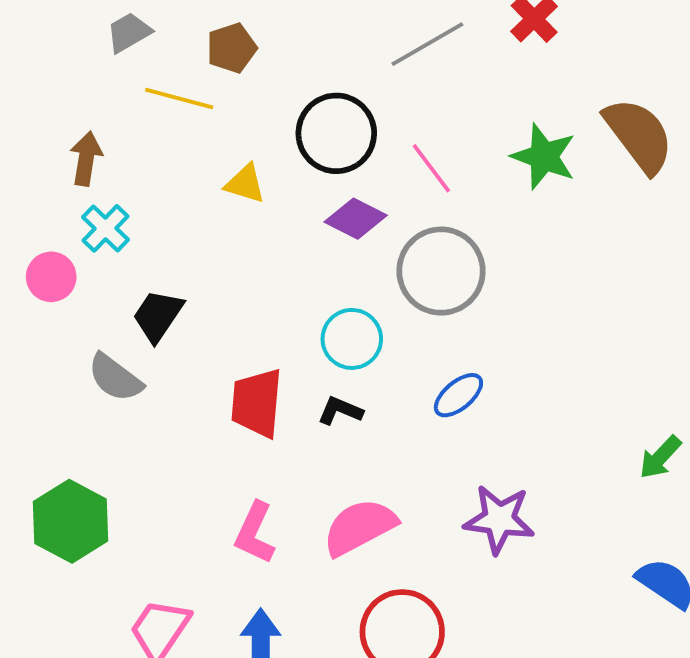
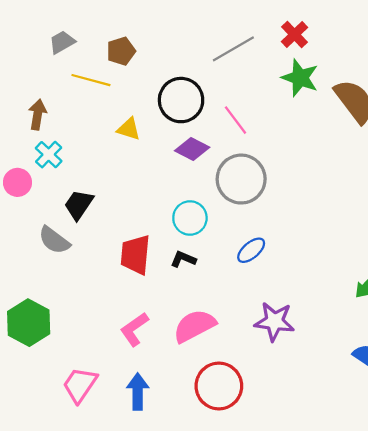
green star: (544, 157) -> (300, 78), moved
pink L-shape: (255, 533) -> (134, 329), turned 30

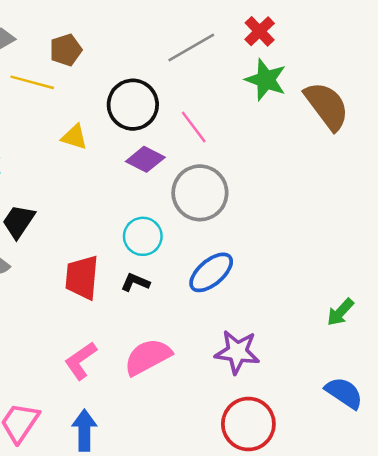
blue ellipse: (251, 250) -> (211, 272), size x1.4
red circle: (219, 386) -> (248, 424), moved

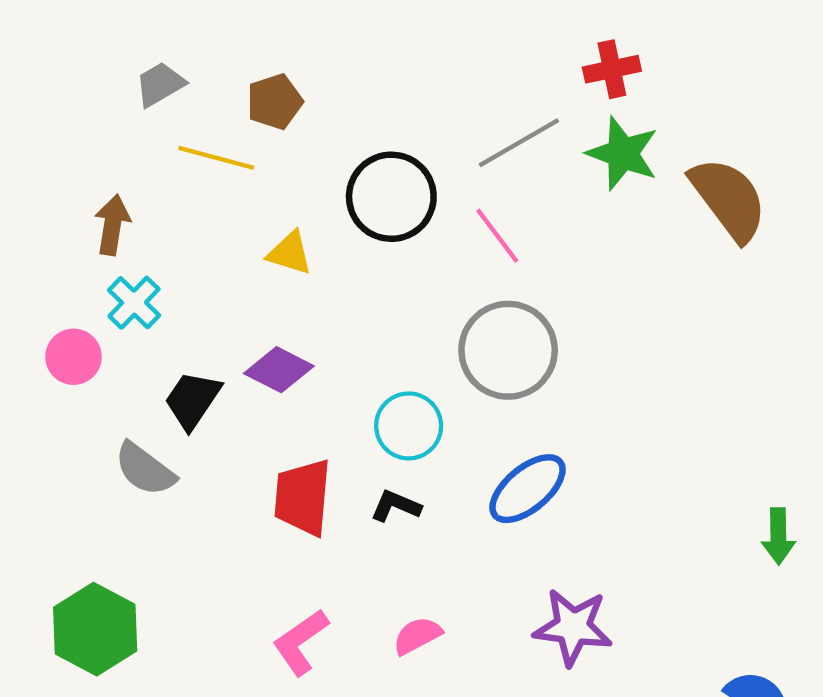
red cross: (260, 31) -> (612, 69), turned 32
gray line: (191, 47) -> (519, 143), moved
purple diamond: (145, 159) -> (279, 370), moved
green arrow: (340, 312) -> (778, 536), moved, turned -44
pink semicircle: (148, 357) -> (417, 636), size x0.6

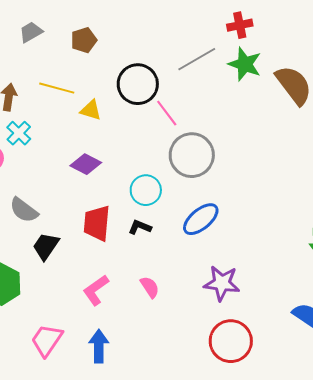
yellow line: (216, 158) -> (57, 88), moved
pink line: (497, 236) -> (167, 113), moved
black trapezoid: (192, 400) -> (46, 246), moved
pink semicircle: (417, 636) -> (150, 287), turned 85

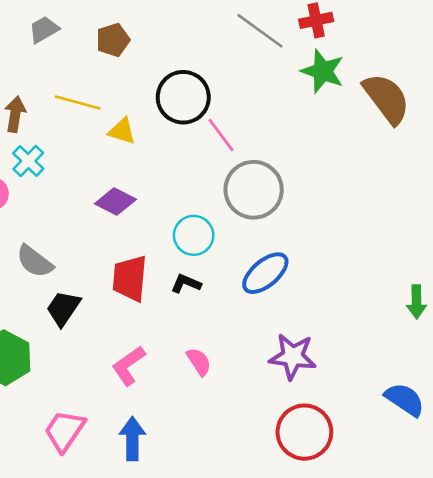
gray line: (197, 59) -> (260, 31), moved, turned 66

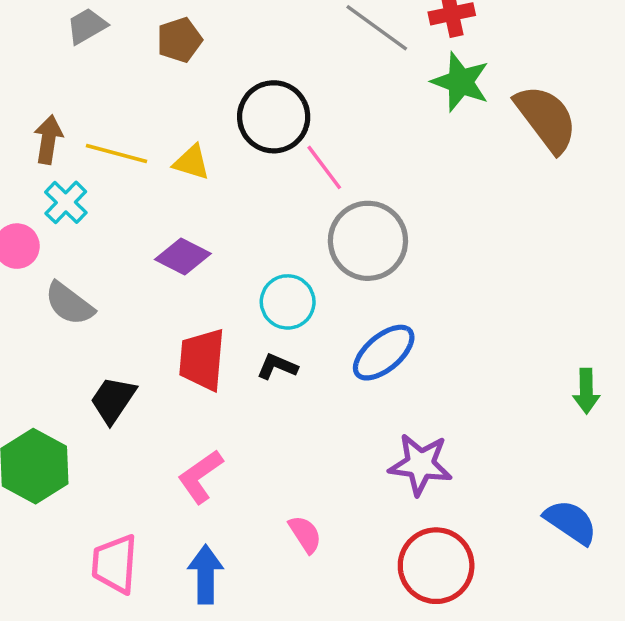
yellow line: (78, 102) -> (116, 153), moved
gray semicircle: (35, 261) -> (69, 304), moved
pink semicircle: (199, 362) -> (305, 534), moved
pink trapezoid: (65, 431) -> (115, 564), turned -30

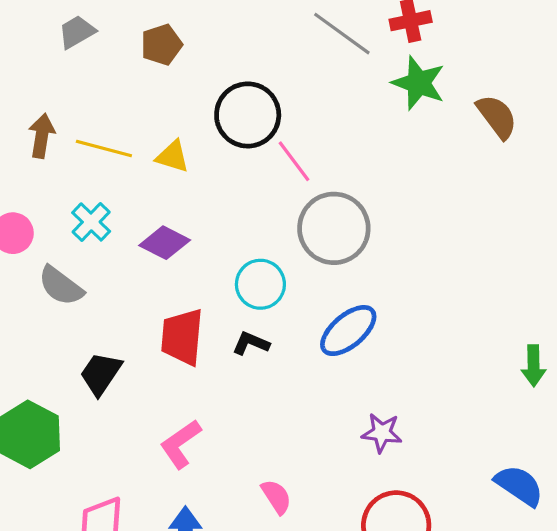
brown semicircle: (546, 119) -> (497, 117), size x0.7
cyan cross: (66, 202) -> (91, 222), moved
purple star: (420, 464) -> (382, 433), size x0.7

